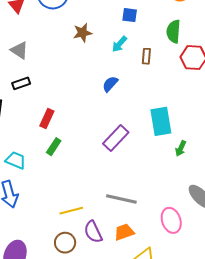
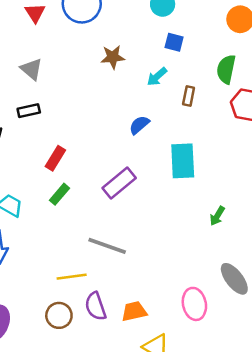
cyan rectangle: (161, 121) -> (183, 161), moved
purple rectangle: (116, 138) -> (119, 183), moved
gray line: (121, 199) -> (107, 246), moved

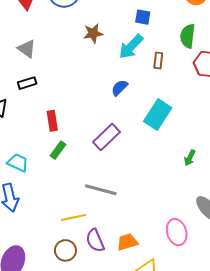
cyan arrow: (157, 77) -> (131, 47), size x1.5
red rectangle: (55, 158) -> (52, 121), turned -36
cyan rectangle: (183, 161) -> (158, 115), turned 40

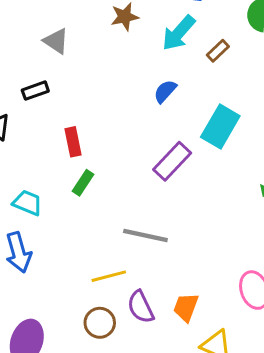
gray triangle: (27, 49) -> (56, 41), moved
brown rectangle: (158, 61) -> (218, 51), turned 42
purple rectangle: (107, 137) -> (172, 161), moved
orange trapezoid: (127, 242) -> (186, 307), turned -50

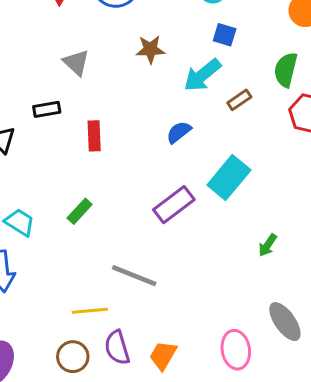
red rectangle: (73, 142) -> (94, 136), moved

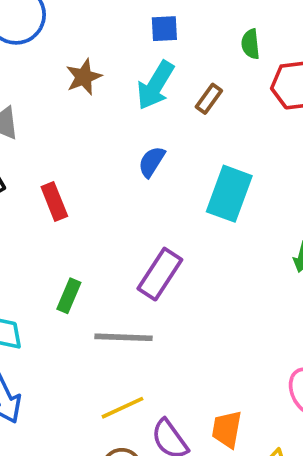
green semicircle: (286, 70) -> (251, 44), size x0.7
purple rectangle: (174, 205) -> (160, 274), moved
gray line: (134, 276) -> (124, 337), moved

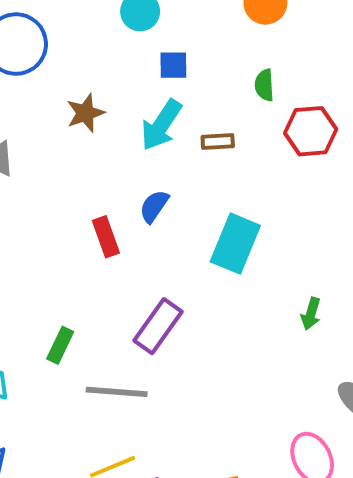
brown rectangle: (209, 99) -> (218, 142), turned 48
red rectangle: (54, 202) -> (106, 237), moved

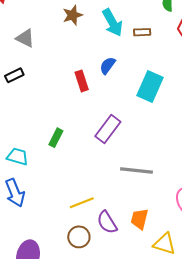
cyan arrow: (161, 125) -> (113, 23), turned -64
gray line: (117, 392) -> (137, 171), moved

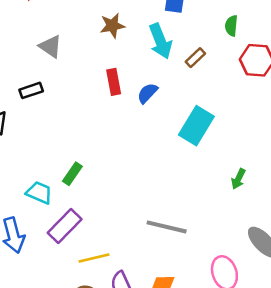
brown rectangle: (142, 32) -> (195, 58), turned -49
red rectangle: (82, 81) -> (114, 82), moved
purple rectangle: (108, 129) -> (65, 226), moved
cyan trapezoid: (18, 157) -> (39, 193), moved

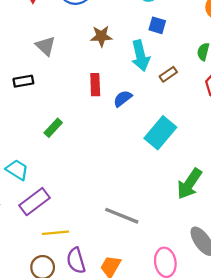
green rectangle: (72, 174) -> (53, 128), moved
green arrow: (238, 179) -> (189, 184), size x1.8

